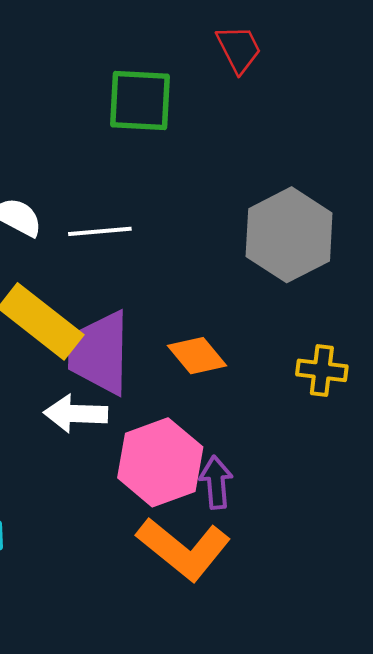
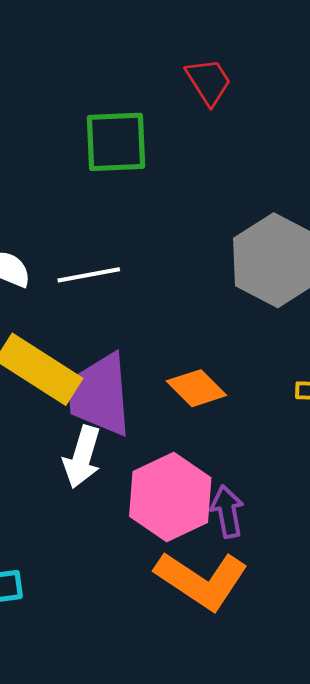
white arrow: (76, 414) -> (82, 457), turned -70

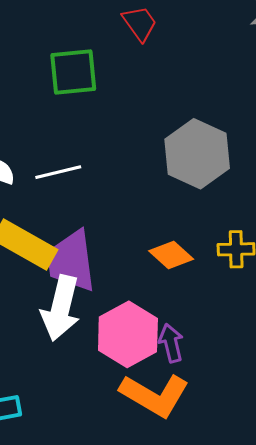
orange diamond: (196, 388) -> (171, 255), moved
white arrow: (82, 457) -> (61, 308), size x1.4

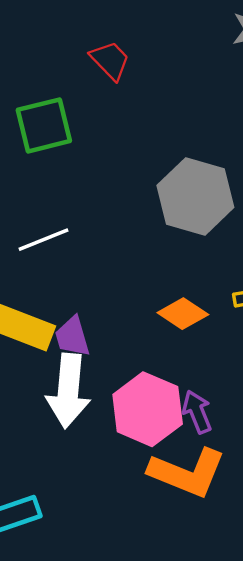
purple trapezoid: (71, 261) -> (72, 337), size x0.6

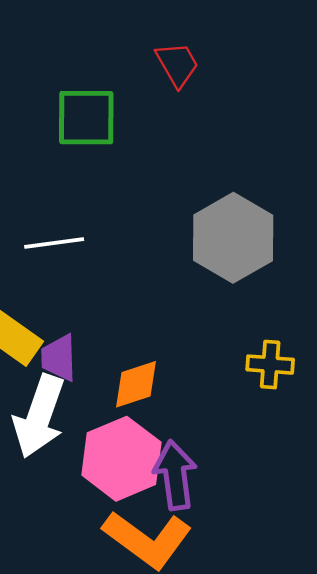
orange diamond: (183, 314) -> (136, 384), moved, turned -66
purple arrow: (197, 412) -> (175, 475), size x1.4

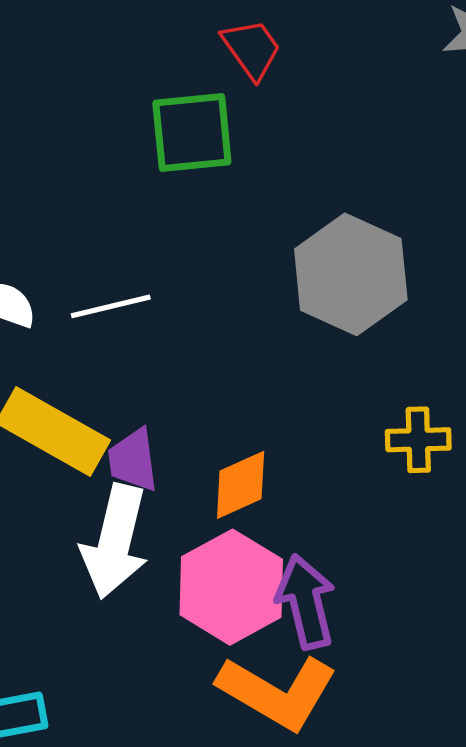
green square: (86, 118) -> (192, 133), moved

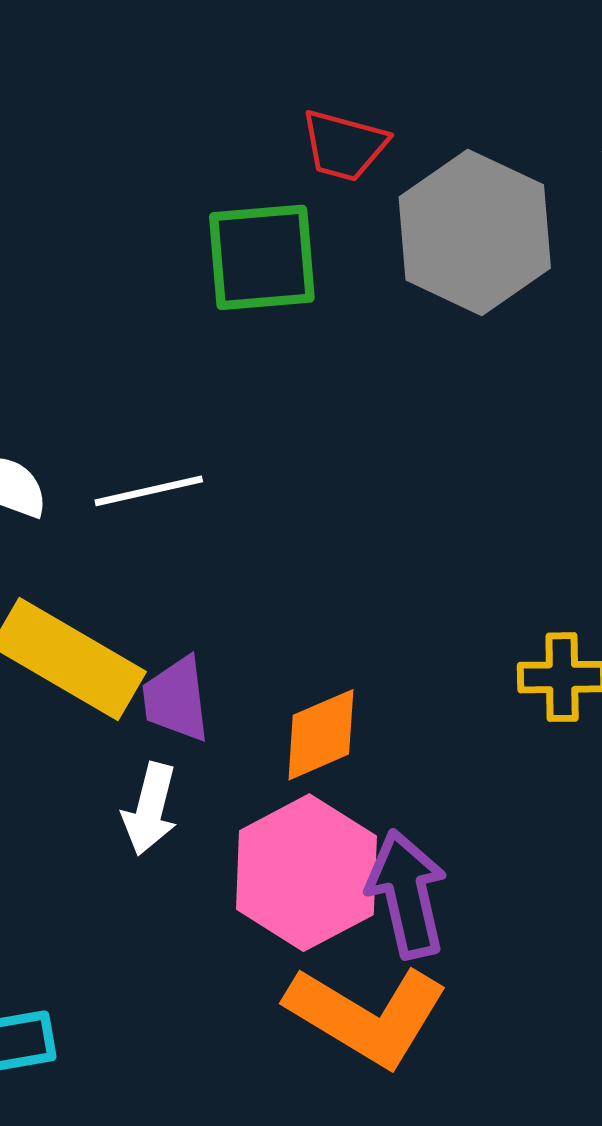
red trapezoid: (252, 49) -> (344, 145), turned 140
gray hexagon: (351, 274) -> (475, 232), moved
white arrow: (115, 542) -> (150, 809), size x0.6

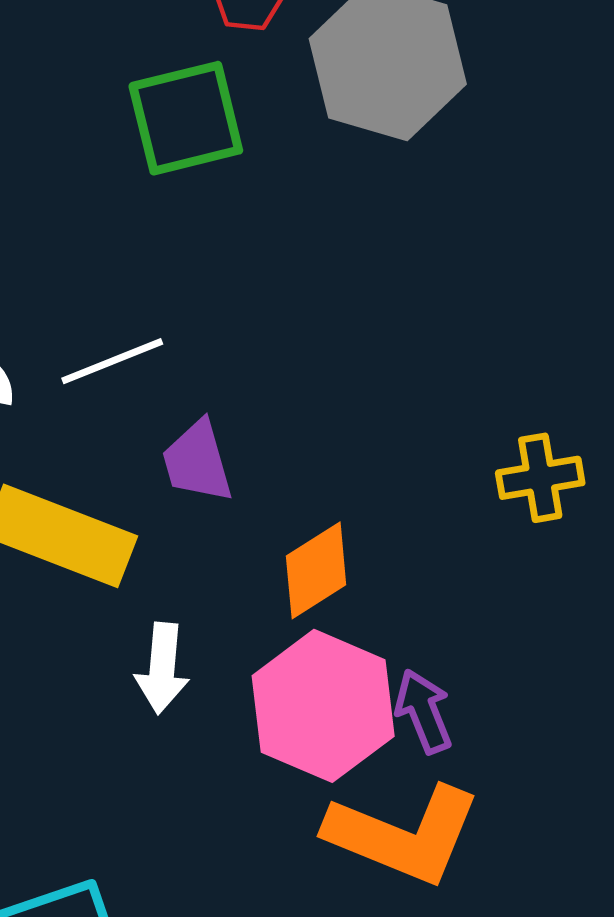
purple trapezoid: (176, 699) -> (197, 461), moved
purple arrow: (407, 894) -> (424, 711), size x0.7

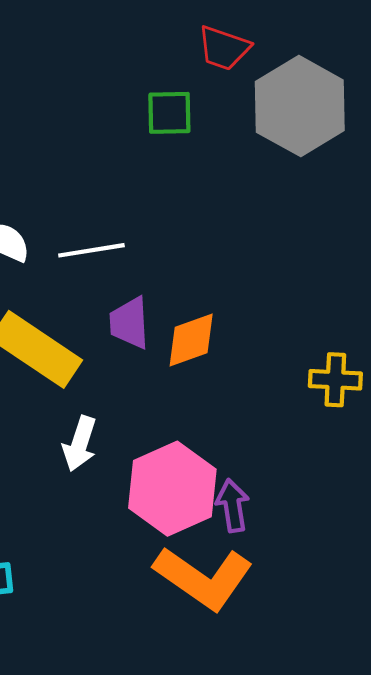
green square: (186, 118) -> (169, 113), size x0.7
orange diamond: (316, 570) -> (191, 340), moved

